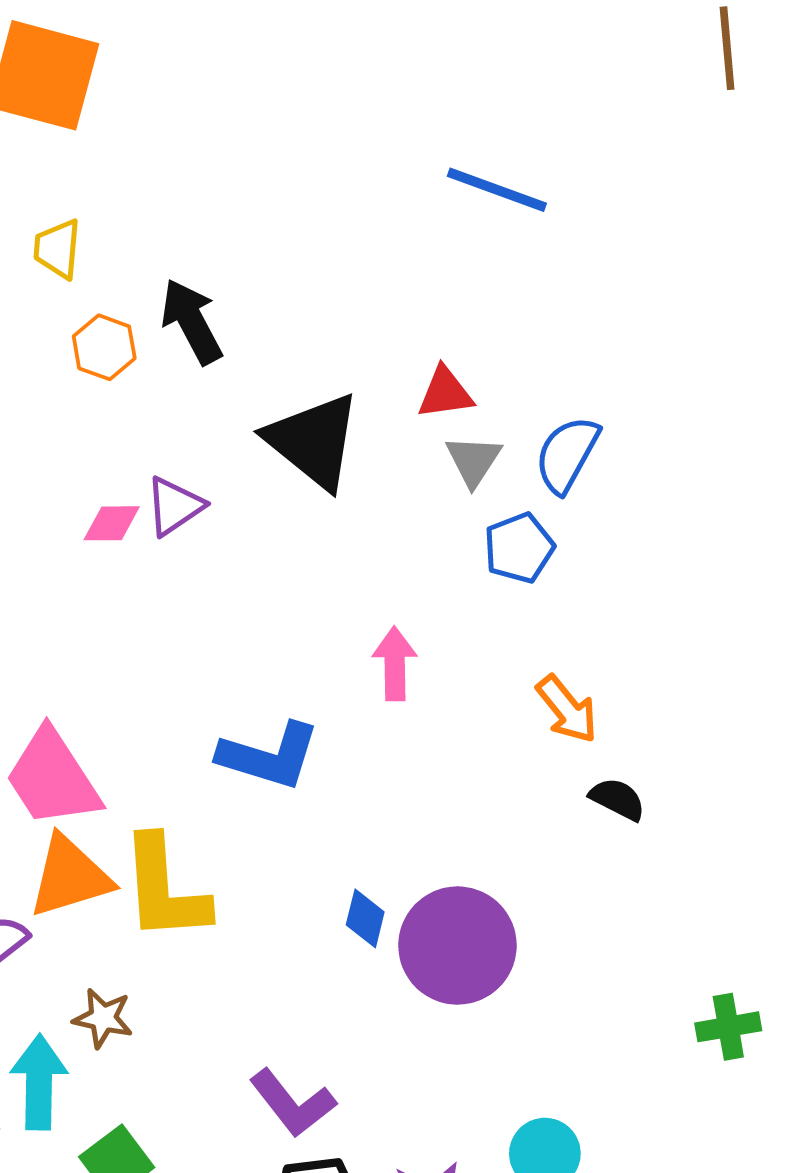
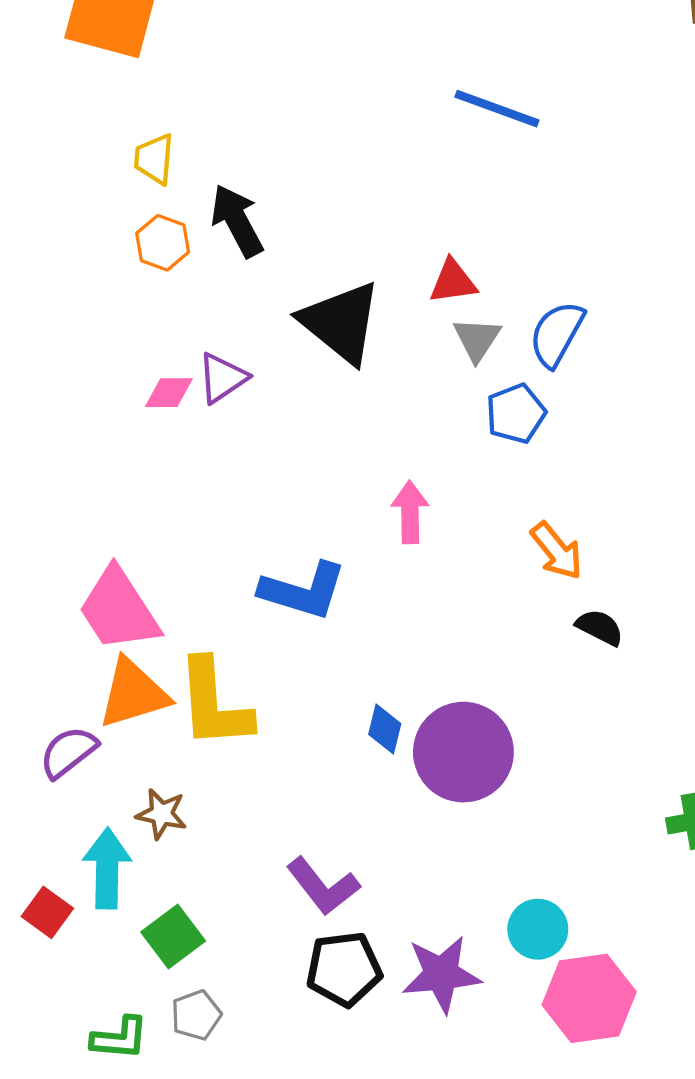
yellow trapezoid: (57, 249) -> (154, 159), moved

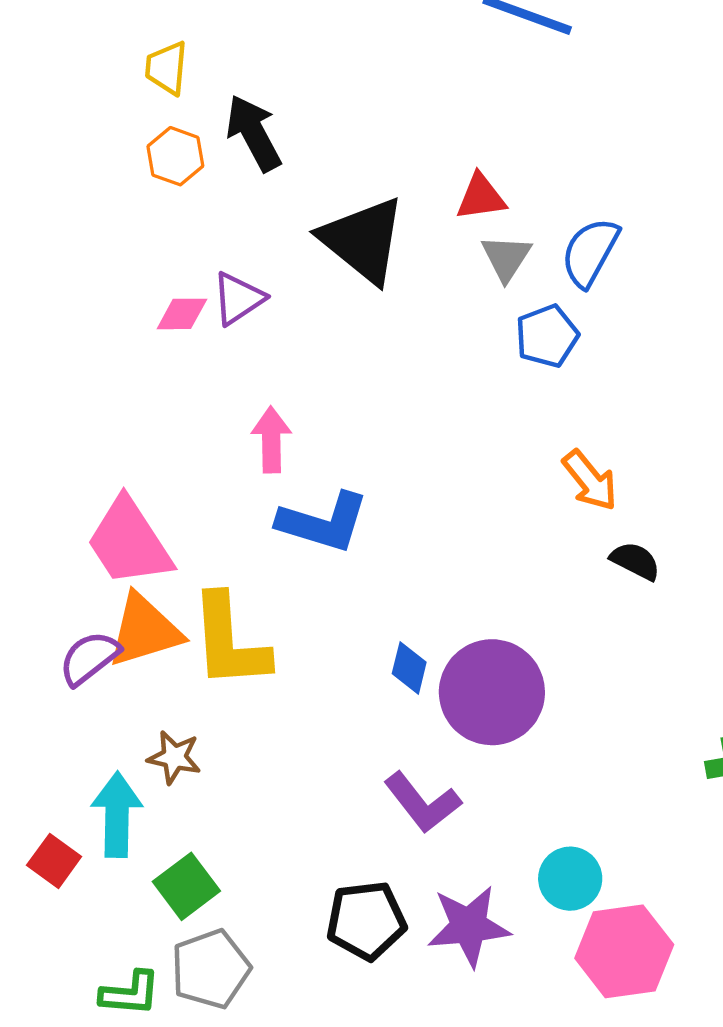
pink arrow: (410, 512) -> (271, 440), moved
purple semicircle: (68, 752) -> (89, 658), moved
purple L-shape: (323, 886) -> (422, 803), moved
gray pentagon: (196, 1015) -> (211, 969), size x1.5

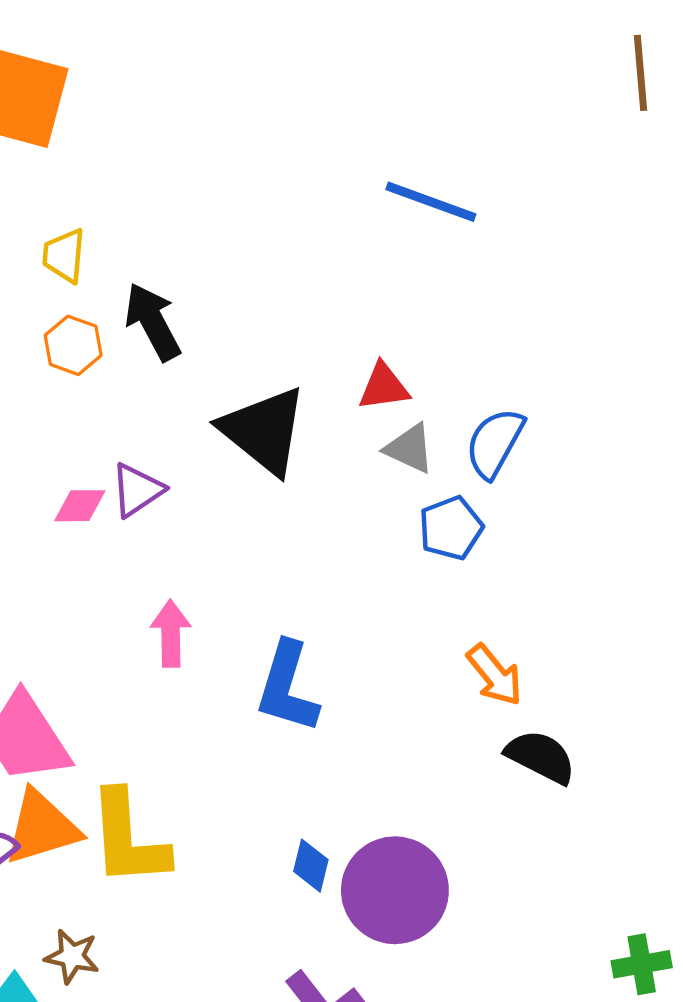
gray triangle: (506, 258) -> (410, 448), turned -38
blue L-shape: (323, 522) -> (287, 687), moved, turned 90
black semicircle: (635, 561) -> (541, 757), size x1.4

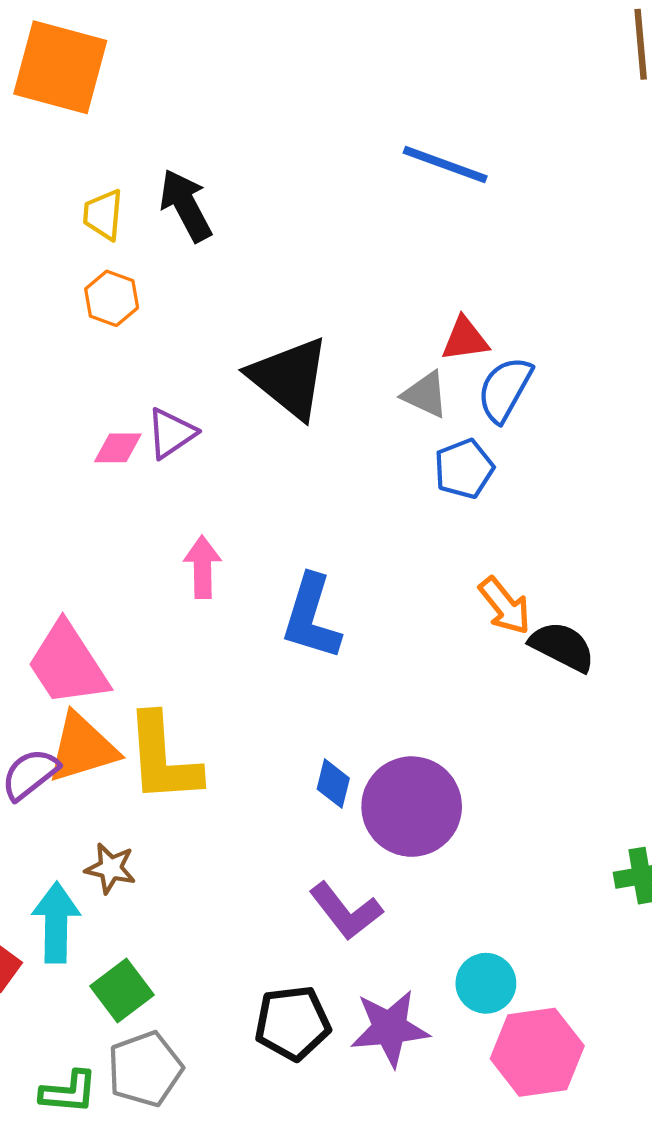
black arrow: (153, 322) -> (186, 205), moved
red triangle: (384, 387) -> (465, 339), moved
black semicircle: (541, 757) -> (562, 647), moved

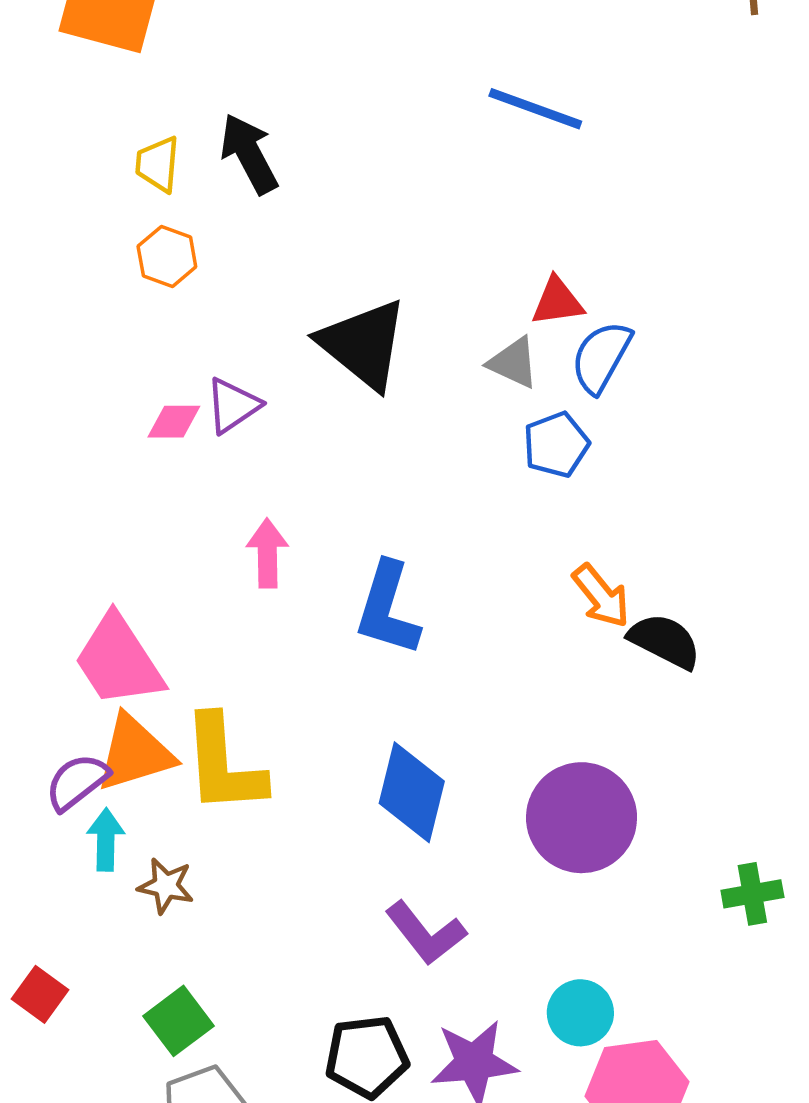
blue diamond: (333, 784) -> (412, 792), size x1.8
purple circle: (412, 807) -> (582, 818), moved
cyan arrow: (56, 923) -> (106, 840), moved, size x0.7

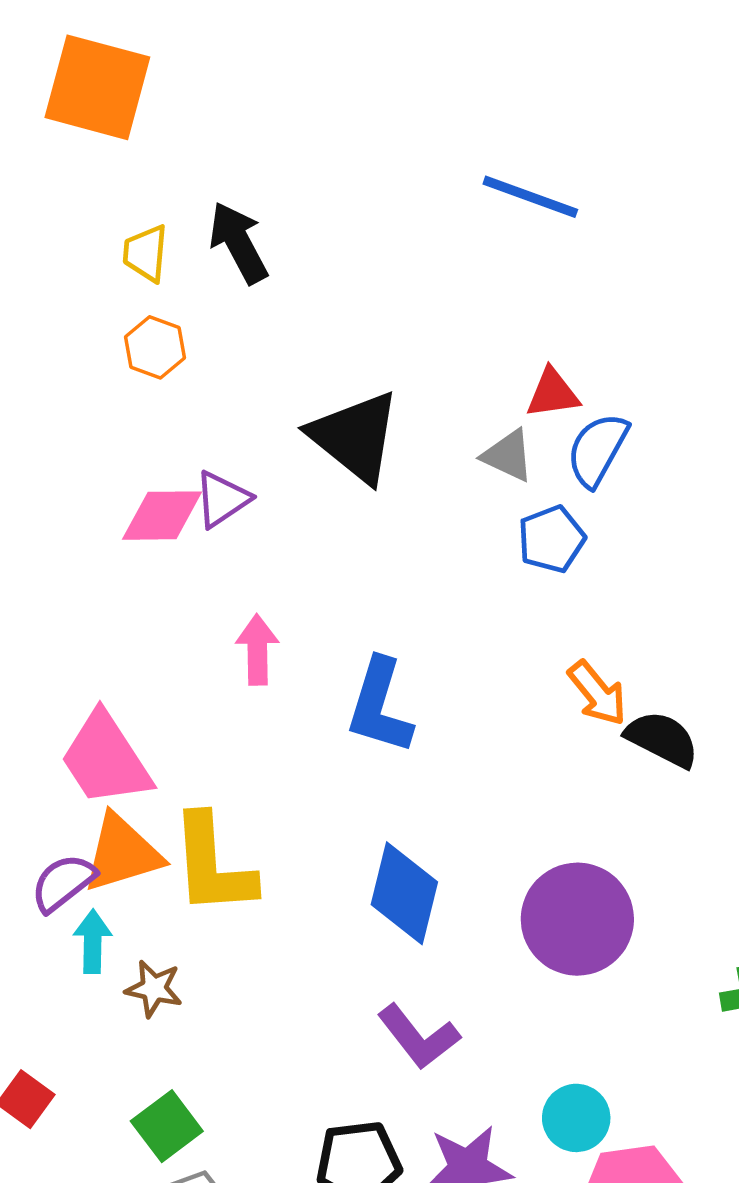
pink diamond: (174, 422) -> (162, 516), size x1.5

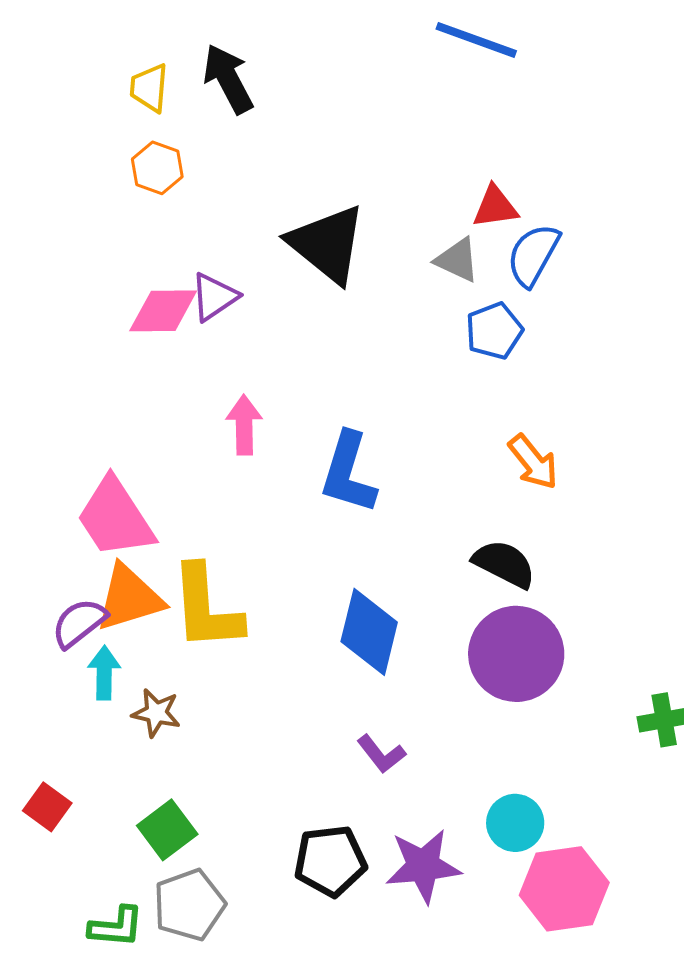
black semicircle: (662, 739) -> (504, 564), moved
purple L-shape: (419, 1037) -> (381, 754), size x0.7

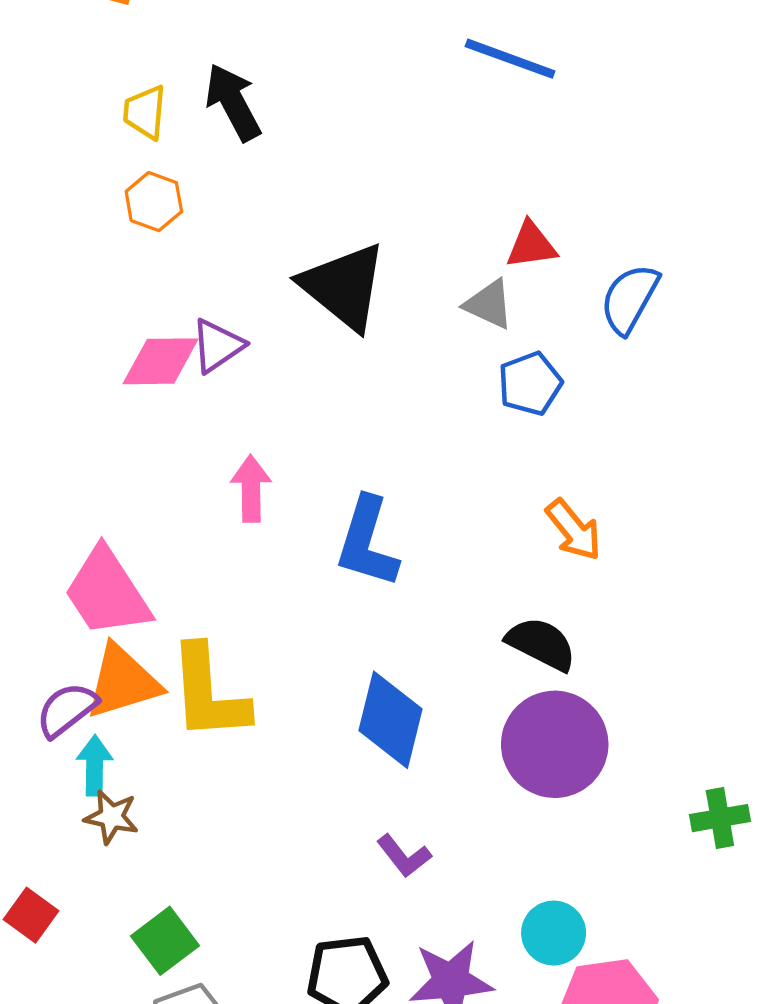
blue semicircle: (533, 255) -> (630, 299), moved
brown star: (156, 713) -> (111, 817), moved

